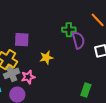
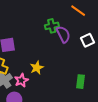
yellow star: (46, 58) -> (37, 68), moved

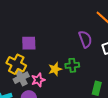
green cross: (52, 26) -> (72, 65), moved

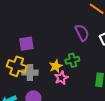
gray cross: (21, 78) -> (30, 73), moved, turned 35
pink star: (38, 80) -> (61, 78), moved

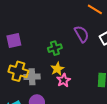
purple square: (26, 44) -> (14, 41), moved
green cross: (72, 60) -> (55, 48), moved

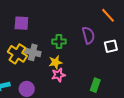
gray cross: (32, 77) -> (33, 52), moved

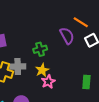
orange line: (108, 15) -> (81, 22), moved

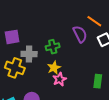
gray cross: (18, 66) -> (29, 54), moved

